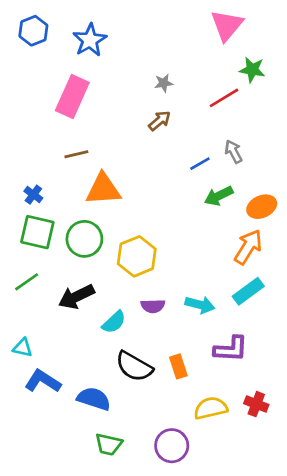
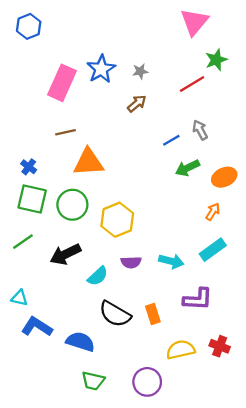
blue star: (90, 40) -> (101, 69), moved
green star: (252, 70) -> (216, 60), turned -30
orange arrow: (248, 247) -> (213, 212), size x0.6

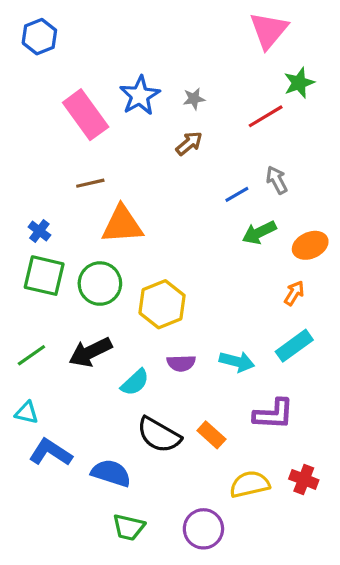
pink rectangle: (62, 83) -> (86, 115), turned -60
green line: (23, 242) -> (31, 355), moved
orange rectangle: (153, 314) -> (211, 435), turned -30

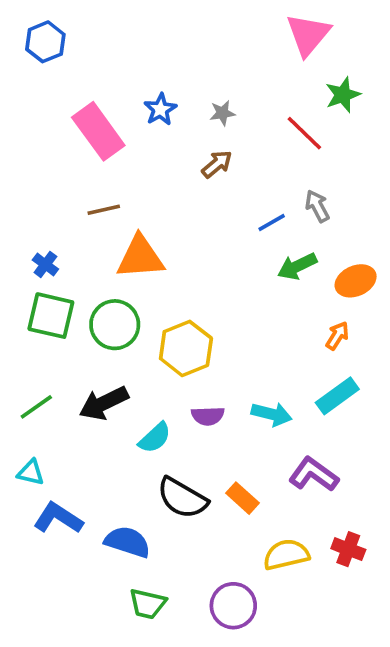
blue star: (140, 96) -> (160, 109), size x0.7
red line: (266, 116) -> (304, 133), turned 75
purple L-shape: (274, 414) -> (314, 474), turned -147

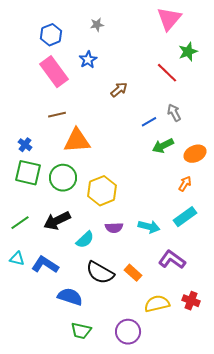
blue hexagon: (45, 42) -> (51, 35), moved
gray star: (222, 113) -> (97, 25), moved
blue L-shape: (58, 518) -> (45, 265), moved

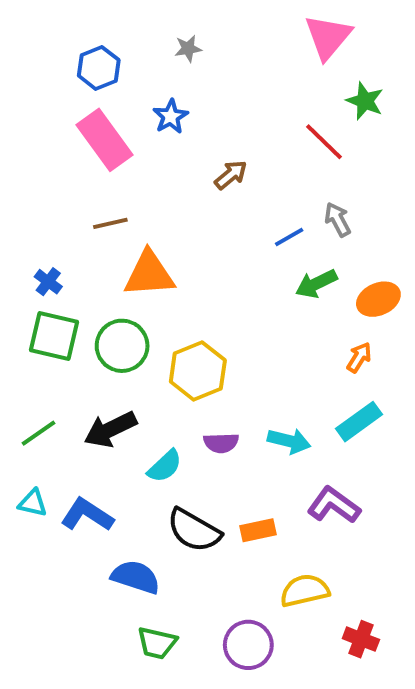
green star: (188, 52) -> (365, 101), turned -30
orange rectangle: (133, 273) -> (258, 530), turned -54
red cross: (191, 301) -> (361, 639), moved

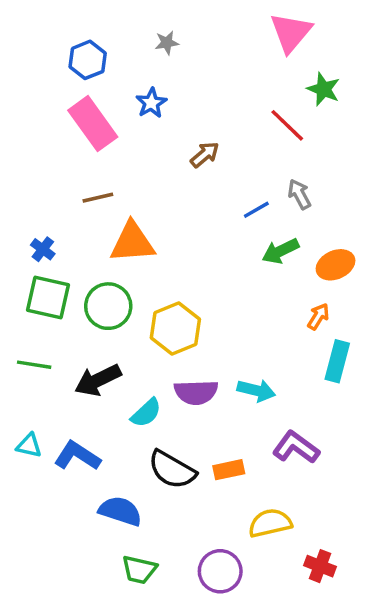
cyan rectangle: (359, 422) -> (337, 361), moved, turned -39
green line: (38, 433) -> (34, 365), moved, turned 44
purple semicircle: (221, 443) -> (196, 392), size x1.4

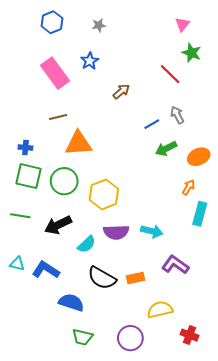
pink triangle: (291, 32) -> (182, 24), moved, size x0.6
blue hexagon: (88, 60) -> (52, 22), moved
blue cross: (43, 249) -> (25, 148), turned -32

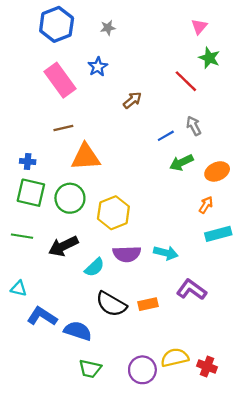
blue hexagon: (52, 22) -> (57, 24), size x1.4
cyan rectangle: (200, 214) -> (218, 234), turned 60
blue L-shape: (46, 270) -> (42, 316), moved
yellow semicircle: (160, 310) -> (175, 358), moved

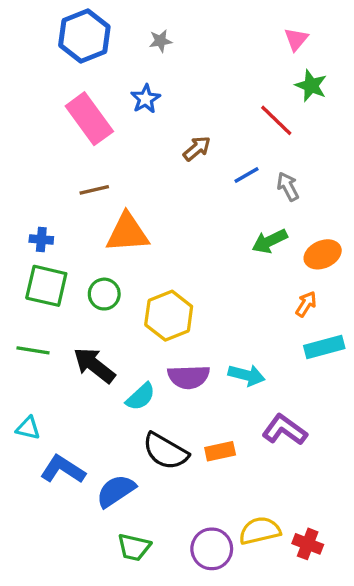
blue line: (166, 136) -> (246, 175), moved
green circle: (70, 198) -> (104, 294), size x0.7
black arrow: (63, 246) -> (94, 365), turned 64
blue semicircle: (78, 331) -> (116, 491), turned -52

